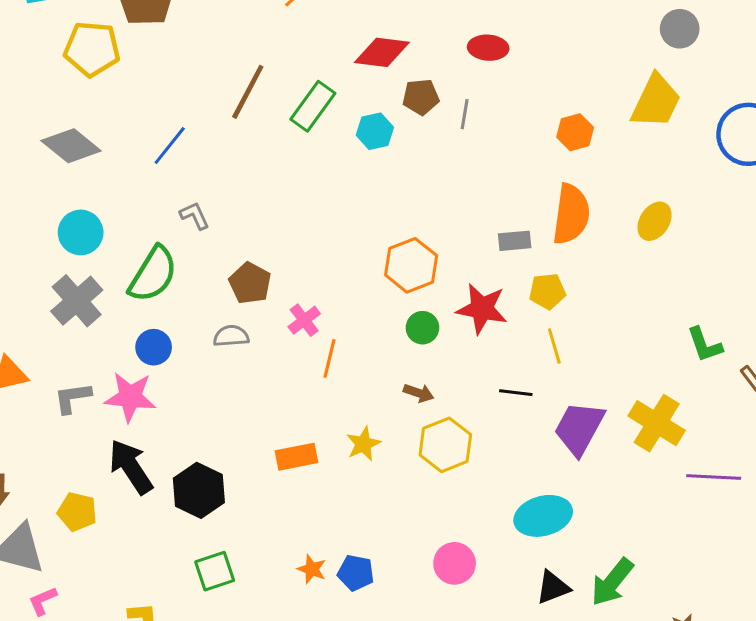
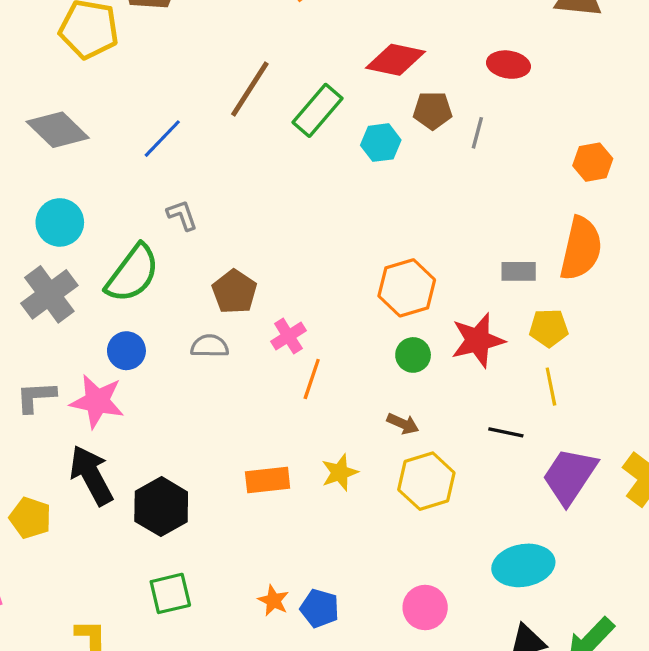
red star: (482, 309) -> (478, 340), turned -30

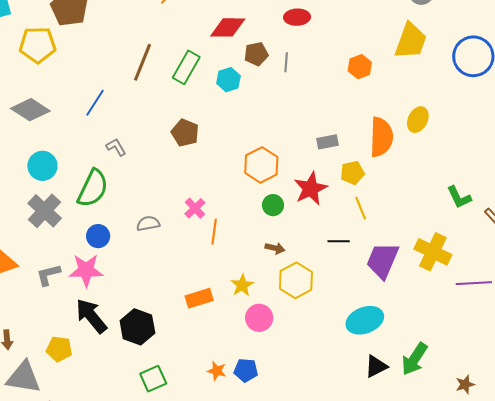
orange semicircle: (581, 249) -> (381, 137), moved
brown pentagon: (234, 292) -> (185, 133), moved
pink circle: (425, 608) -> (259, 318), moved

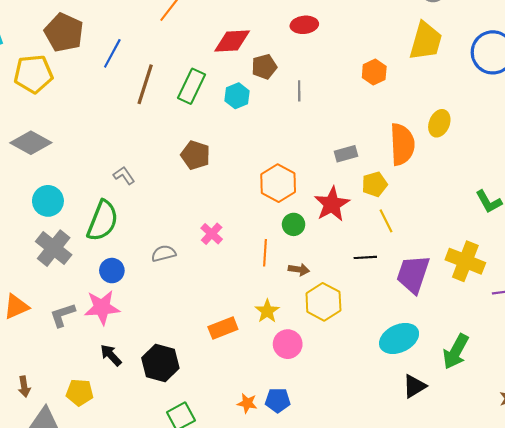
gray line: (286, 62) -> (299, 91), moved
blue line: (95, 103) -> (112, 53), moved
orange line: (214, 232) -> (265, 253), moved
black arrow: (91, 316) -> (111, 355), size x0.6
green arrow: (415, 359) -> (456, 352), moved

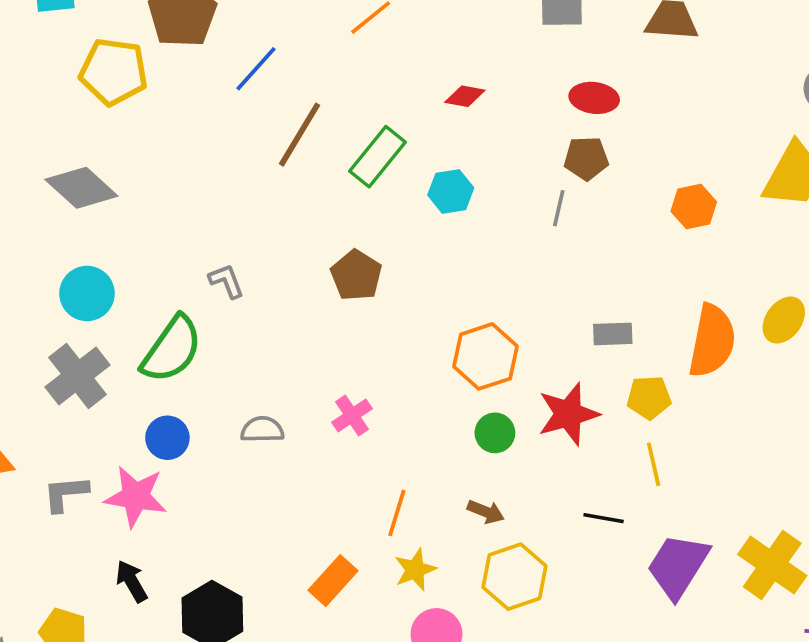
red diamond: (232, 41) -> (465, 96), size x0.6
brown pentagon: (264, 67) -> (586, 158), moved
orange line: (265, 253) -> (397, 513), moved
orange rectangle: (223, 328) -> (333, 581), turned -40

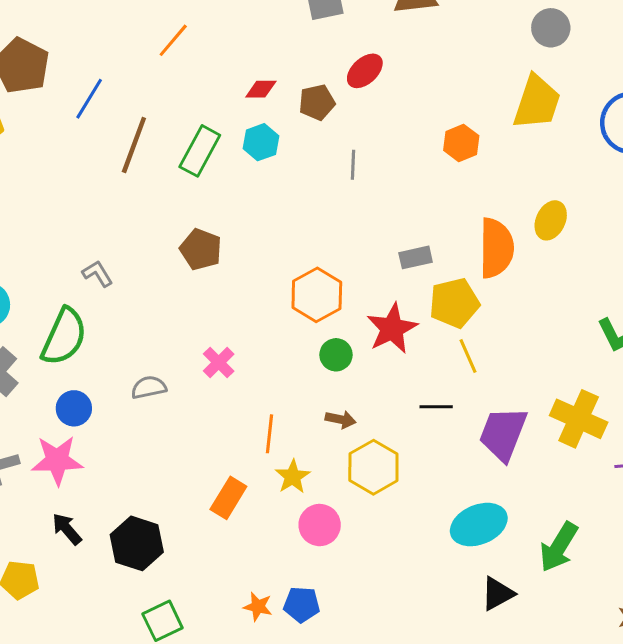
red ellipse: (594, 98) -> (365, 71), turned -39
brown pentagon: (586, 158) -> (317, 102), moved
cyan hexagon: (451, 191) -> (261, 142), moved
yellow pentagon: (649, 397) -> (454, 303), size x1.4

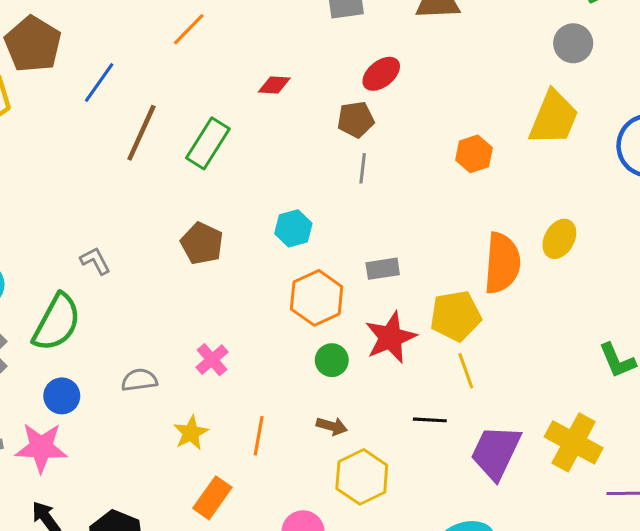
brown pentagon: (317, 102) -> (356, 120), moved
cyan hexagon: (261, 142) -> (293, 228), moved
gray rectangle: (416, 257) -> (383, 269), moved
yellow star: (293, 477) -> (191, 433), moved

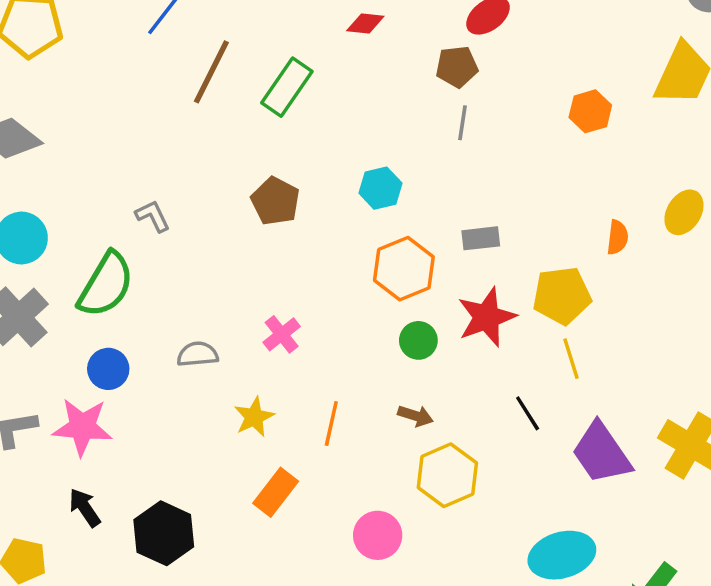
orange semicircle: (502, 263) -> (618, 237), size x0.5
black line: (430, 420) -> (528, 413), turned 52
purple trapezoid: (496, 452) -> (601, 453), turned -62

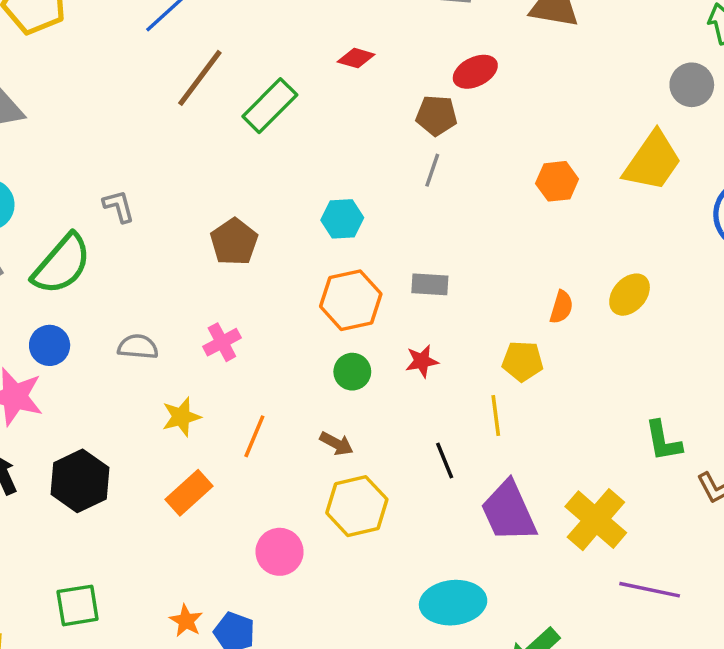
brown pentagon: (275, 201) -> (234, 242), moved
yellow pentagon: (562, 296) -> (523, 361), moved, size x0.7
red star: (487, 317) -> (422, 361), size x0.6
black hexagon: (164, 533) -> (80, 481), moved

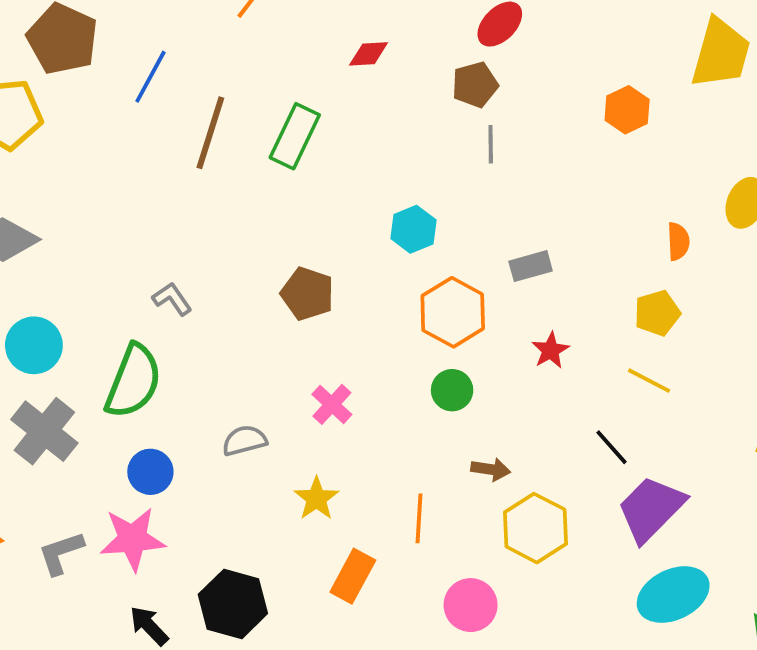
green circle: (352, 372) -> (452, 390), moved
yellow line: (496, 416) -> (649, 381), turned -36
orange line: (254, 436) -> (419, 518), moved
purple trapezoid: (509, 512) -> (651, 509), moved, turned 88

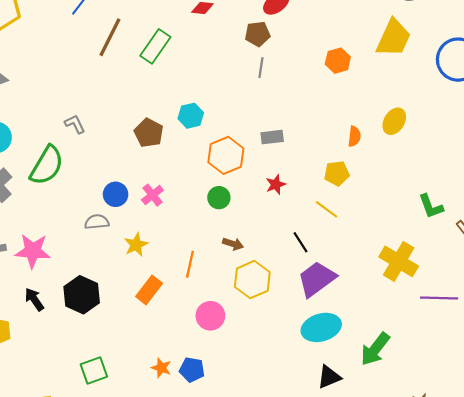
cyan hexagon: (413, 229) -> (191, 116), moved
gray semicircle: (244, 440) -> (97, 222), moved
blue circle: (150, 472) -> (116, 194), moved

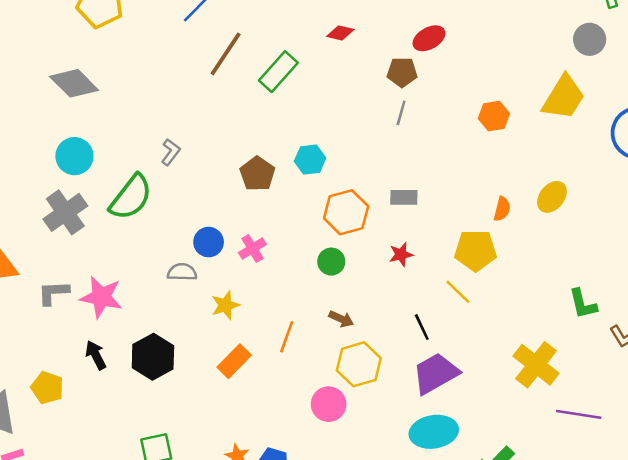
gray L-shape: (75, 124) -> (171, 152), turned 55
yellow pentagon: (337, 173) -> (475, 250), size x1.4
pink circle: (210, 316) -> (329, 404), moved

